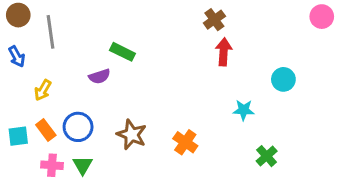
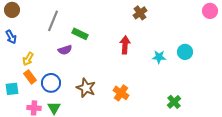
gray line: (50, 32) -> (53, 21), moved, turned 30
red arrow: (224, 52) -> (125, 45), moved
cyan star: (244, 110) -> (159, 57), moved
orange rectangle: (46, 130) -> (30, 77), moved

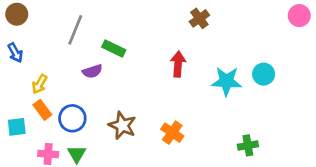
cyan star: (159, 57) -> (226, 81), size x1.5
green cross: (174, 102) -> (248, 145), turned 32

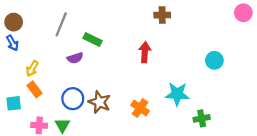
brown circle: (17, 14) -> (14, 22), moved
brown cross: (199, 18) -> (162, 15), turned 35
cyan star: (226, 81) -> (177, 94), moved
blue circle: (72, 118) -> (73, 99), moved

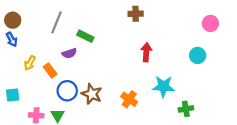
pink circle: (243, 13) -> (210, 23), moved
brown cross: (162, 15) -> (136, 14), moved
red arrow: (145, 52) -> (146, 52), moved
orange rectangle: (34, 89) -> (50, 70), moved

